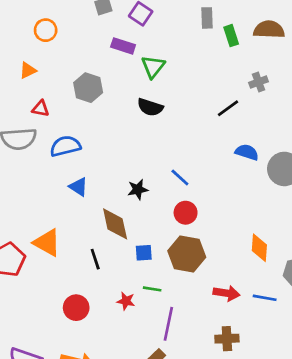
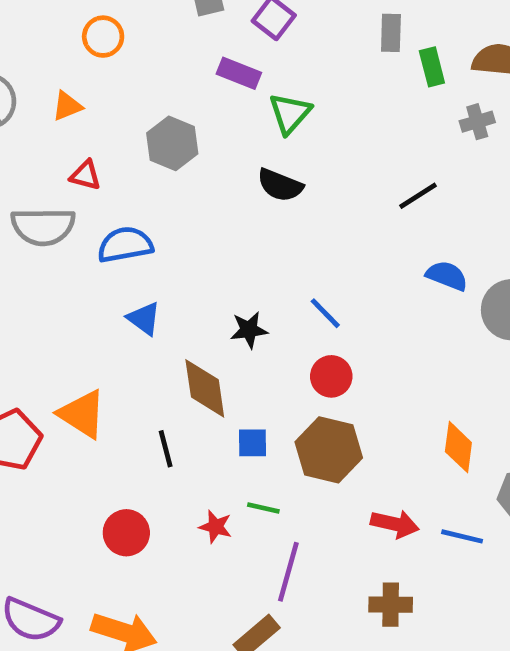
gray cross: (259, 82) -> (477, 122), moved

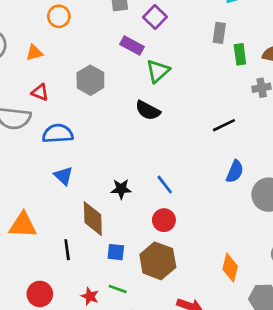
blue semicircle: (447, 276) -> (235, 172), turned 85
orange triangle: (82, 414) -> (23, 225), turned -36

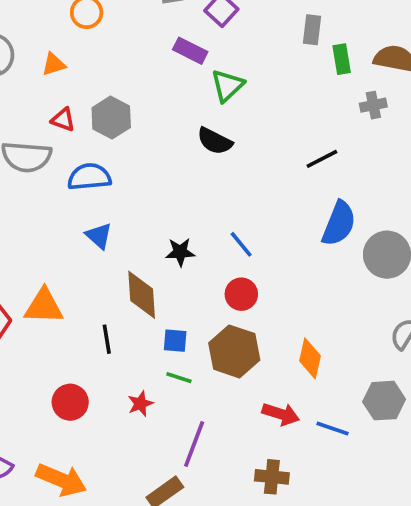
gray hexagon: (90, 80) -> (111, 118), moved
blue semicircle: (235, 172) -> (339, 223), size x1.4
orange diamond: (230, 268) -> (310, 358), moved
green line: (118, 289) -> (179, 378), moved
red star: (90, 296) -> (140, 404), turned 30

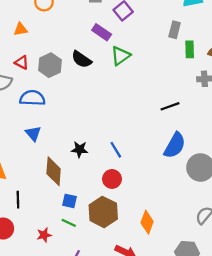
black semicircle: (215, 141) -> (82, 59), moved
black line: (107, 339) -> (18, 200), moved

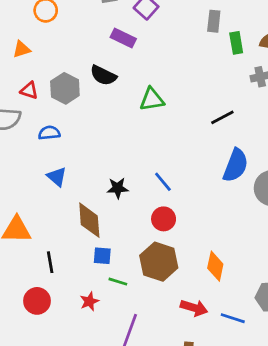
green triangle: (121, 56) -> (152, 99), moved, turned 35
blue semicircle: (32, 98) -> (49, 133), size x0.7
blue square: (69, 201) -> (102, 256), moved

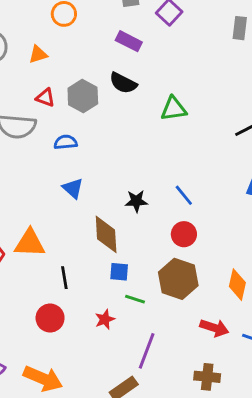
purple rectangle: (123, 38) -> (129, 41), moved

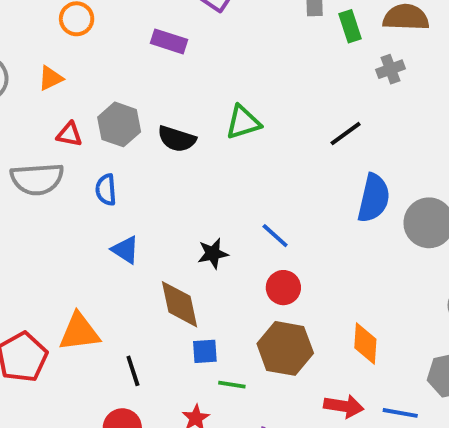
black semicircle: (123, 83) -> (177, 139), moved
blue semicircle: (66, 142) -> (106, 190), turned -80

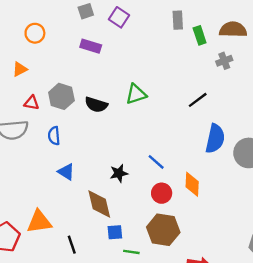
orange diamond: (365, 343) -> (192, 184), moved

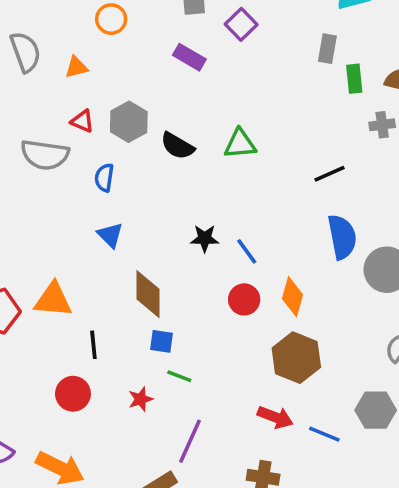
blue semicircle: (215, 139) -> (342, 237), turned -36
black star: (119, 173) -> (205, 238), moved
brown hexagon: (163, 230) -> (296, 358), moved

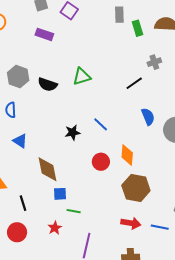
gray cross: (382, 125) -> (154, 62), moved
blue semicircle: (342, 237) -> (148, 117), size x0.7
blue line: (247, 251) -> (101, 124), moved

